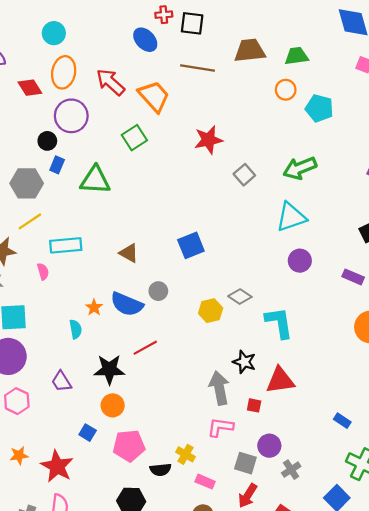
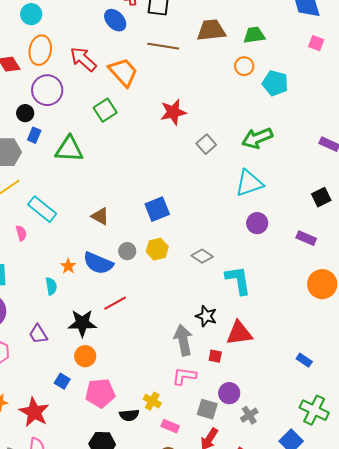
cyan rectangle: (66, 245) -> (42, 209), turned 44
yellow hexagon: (211, 311) -> (157, 249), moved
blue rectangle: (342, 421) -> (304, 360), moved

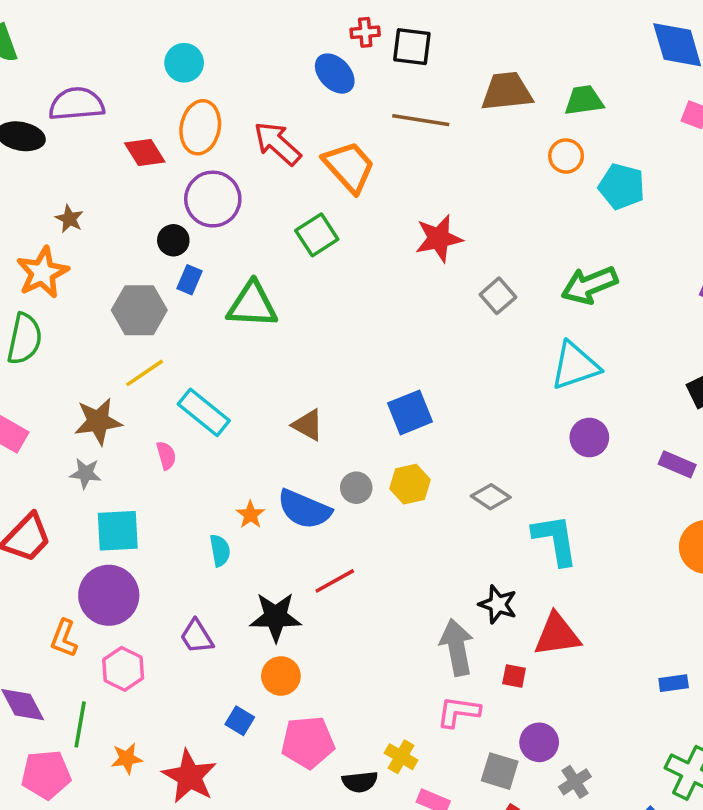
blue rectangle: (304, 360) -> (674, 683), turned -42

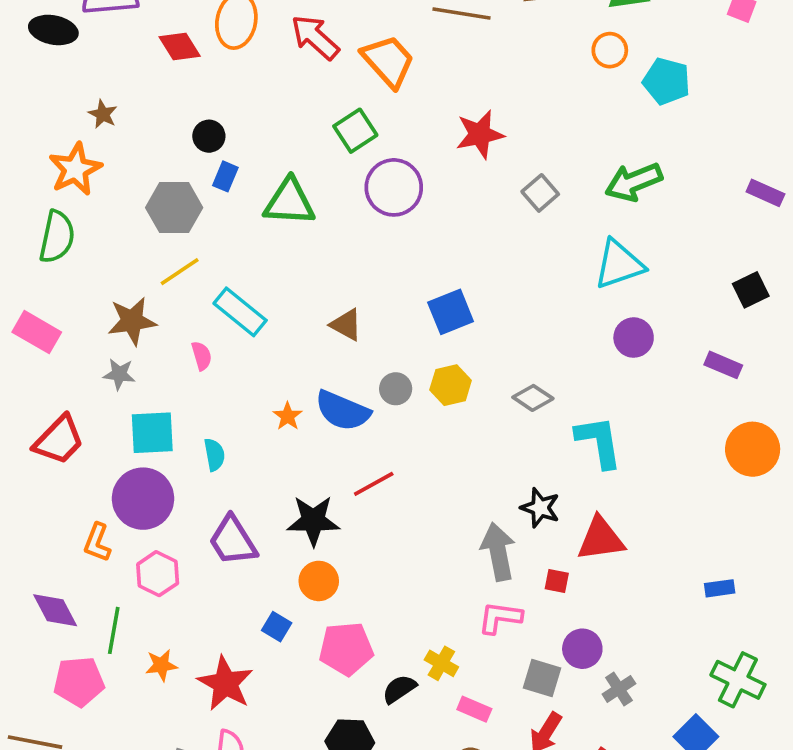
purple circle: (213, 199) -> (394, 187), moved
cyan semicircle: (220, 550) -> (214, 455), moved
purple trapezoid: (197, 637) -> (233, 541), size x1.4
black semicircle: (360, 782) -> (399, 689), turned 152

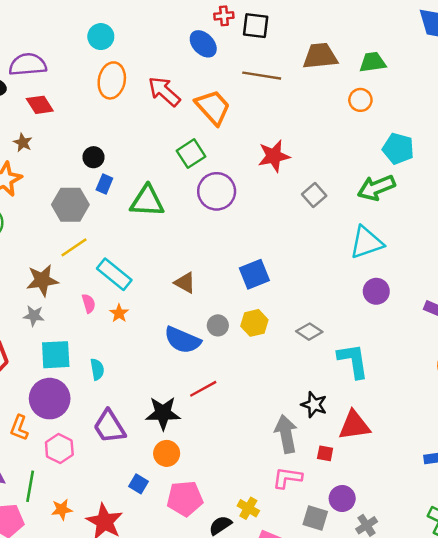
red diamond: (180, 46) -> (40, 105), moved
cyan pentagon: (667, 81) -> (398, 149), moved
orange star: (288, 416) -> (119, 313), moved

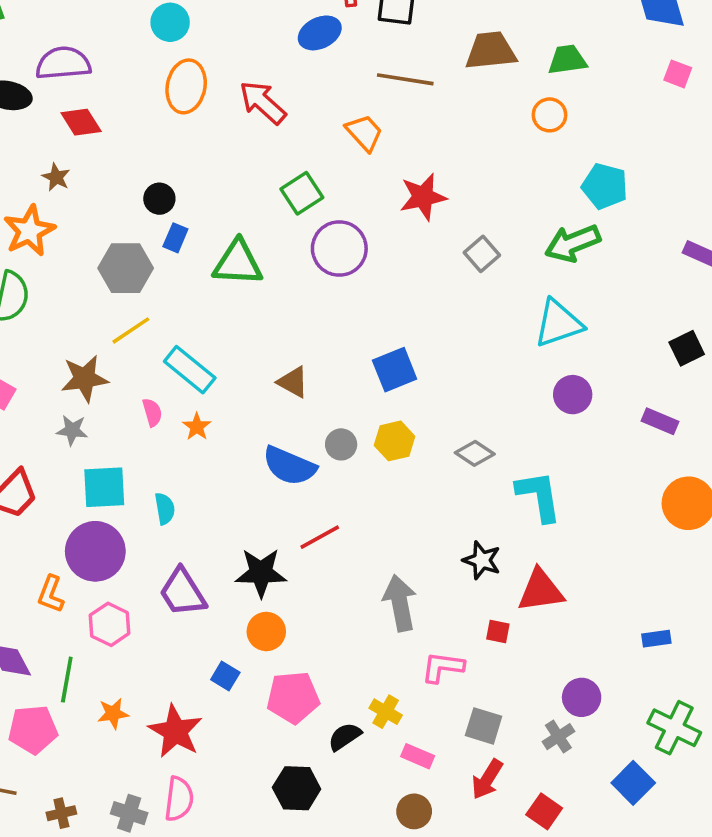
blue ellipse: (203, 44) -> (320, 33), turned -72
orange trapezoid: (213, 107) -> (364, 133), moved, size x0.7
gray arrow: (286, 434) -> (400, 603), moved
purple circle: (342, 498) -> (582, 697), moved

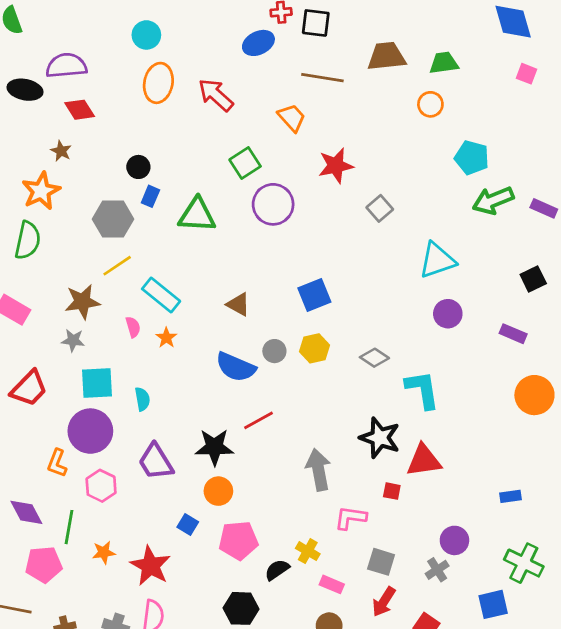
green arrow: (573, 243) -> (493, 200), moved
black star: (482, 560) -> (380, 438), size x1.4
blue square: (633, 783) -> (493, 604), turned 32

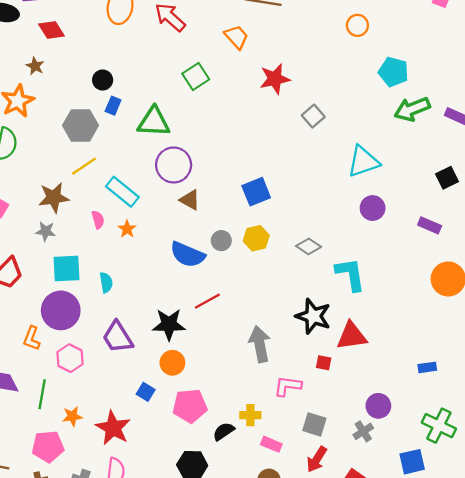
purple circle: (273, 204) -> (174, 165), moved
yellow cross: (308, 551) -> (250, 415), turned -30
pink pentagon: (44, 564) -> (48, 447), moved

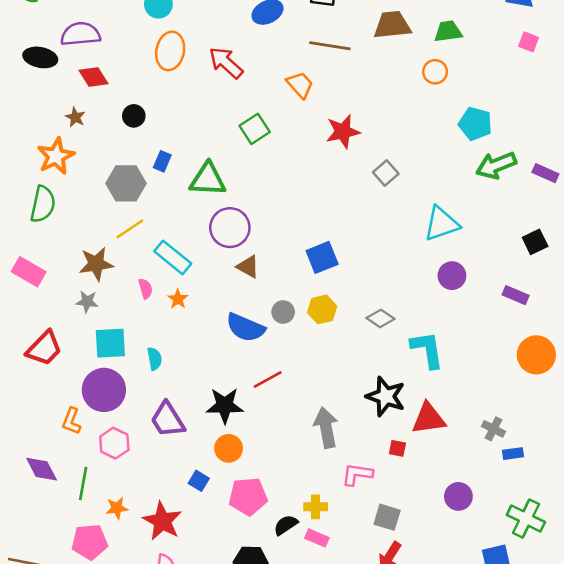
black circle: (103, 80) -> (134, 116), moved
gray cross: (363, 431) -> (494, 429), moved, turned -30
pink rectangle: (271, 444) -> (317, 538), moved

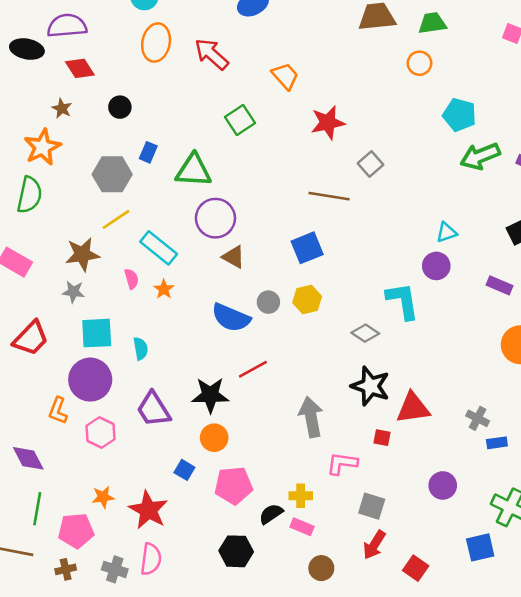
brown line: (330, 46) -> (329, 196), moved
cyan triangle: (442, 224) -> (447, 232), moved, size x0.6
gray diamond: (381, 318) -> (365, 333), moved
cyan L-shape: (427, 350) -> (403, 301), moved
green line: (83, 483) -> (37, 509), moved

